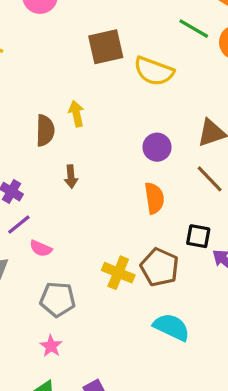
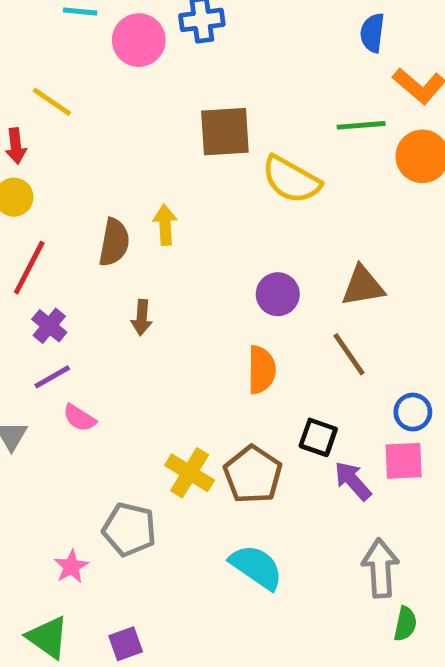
green line: (194, 29) -> (361, 125), turned -44
gray pentagon: (58, 299) -> (129, 529), moved

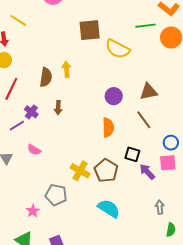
purple cross: (49, 326) -> (31, 112), moved
purple line: (52, 377) -> (17, 126), moved
gray arrow: (380, 568) -> (160, 207), size x0.6

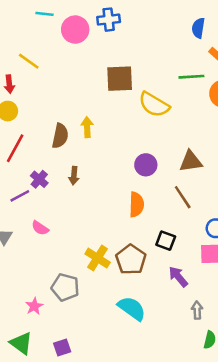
purple arrow: (147, 172) -> (178, 277), moved

